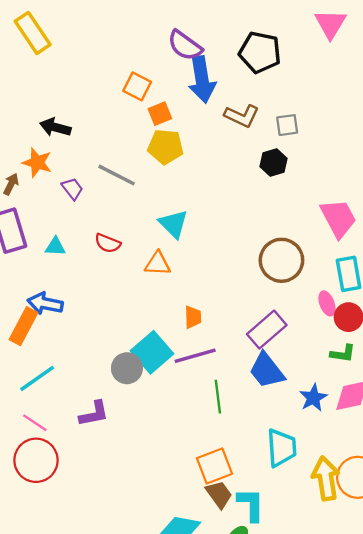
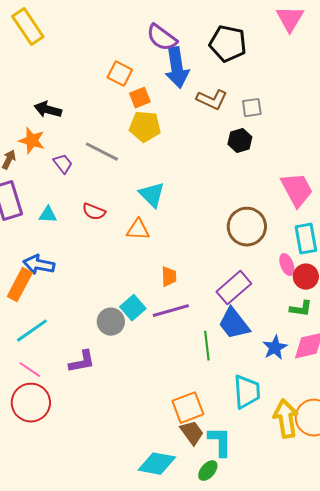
cyan square: (152, 352) -> (133, 308), size x0.7
green line: (218, 397) -> (207, 346), moved

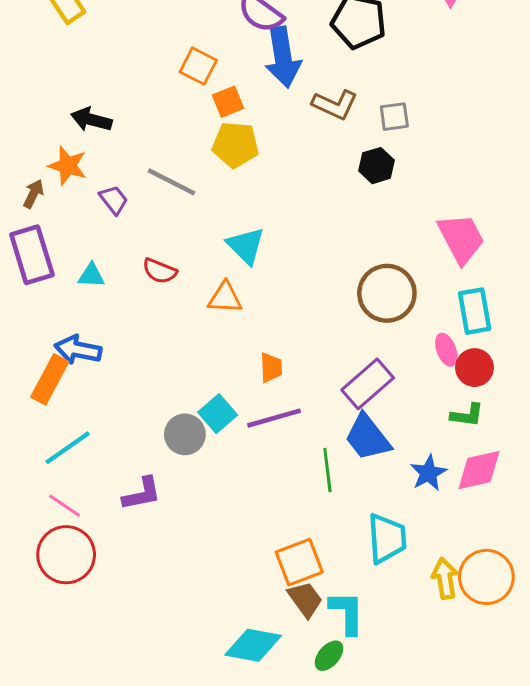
yellow arrow: (286, 419) -> (445, 578), size x0.7

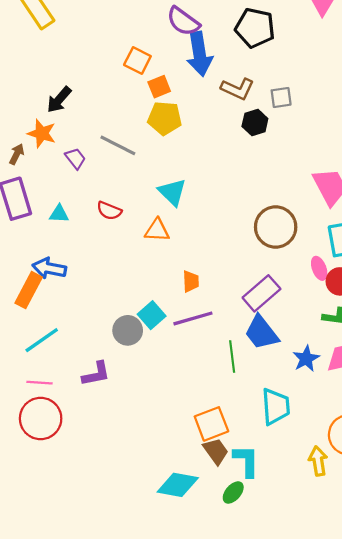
black arrow: (91, 120) -> (59, 100), turned -64
black hexagon: (376, 166) -> (255, 123), moved
pink line: (65, 506) -> (40, 383), turned -30
yellow arrow: (445, 578) -> (318, 461), moved

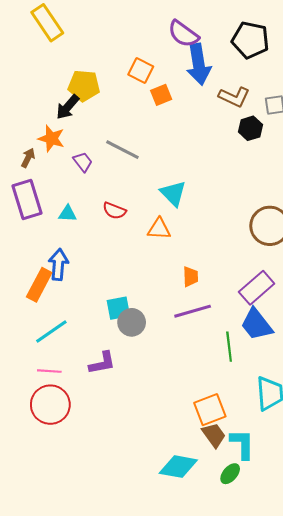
yellow pentagon: (165, 118) -> (84, 86), moved
blue arrow: (49, 268) -> (58, 264), turned 84
cyan square: (152, 315) -> (118, 308), moved, turned 30

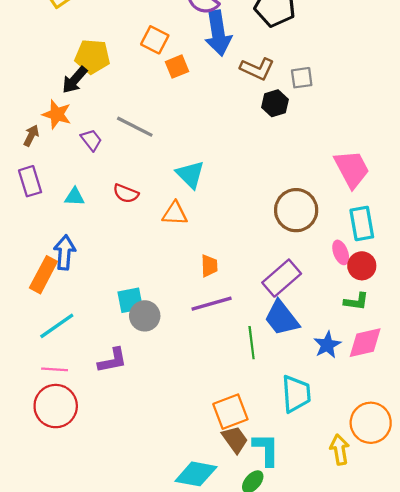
purple rectangle: (27, 199) -> (30, 181), size x0.7

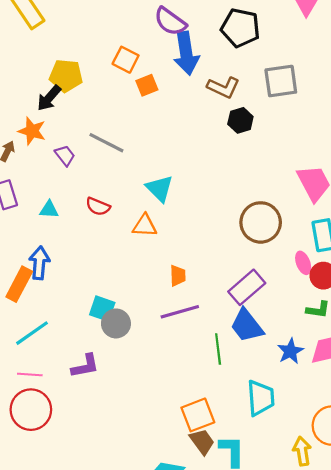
gray square: (302, 78) -> (281, 81), moved, size x1.6
cyan square: (130, 300) -> (102, 309), turned 30

